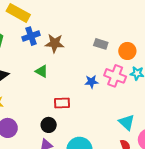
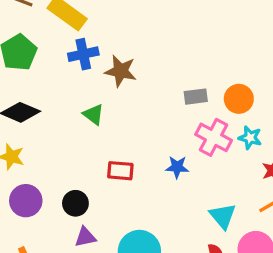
gray rectangle: (101, 44) -> (196, 97), moved, turned -32
blue star: (92, 82) -> (177, 167), moved
black circle: (49, 125) -> (75, 203), moved

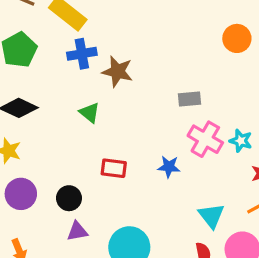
orange circle: (239, 99) -> (237, 38), moved

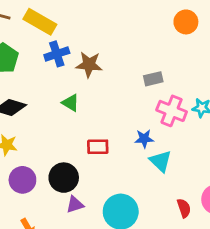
black circle: (69, 198) -> (64, 178), size x1.4
cyan triangle: (211, 216) -> (161, 161), moved

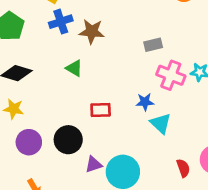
purple triangle: (75, 205) -> (93, 164), moved

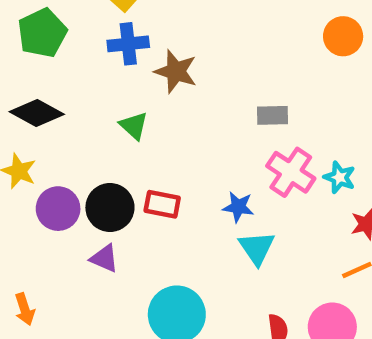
black circle: (68, 140) -> (110, 208), moved
purple circle: (29, 142) -> (58, 209), moved
purple triangle: (93, 164) -> (104, 258), moved, turned 30

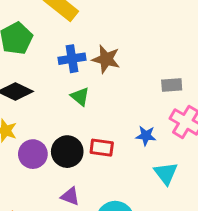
blue cross: (128, 44) -> (72, 59), moved
blue star: (238, 207) -> (146, 136), moved
purple triangle: (104, 258) -> (70, 196), moved

